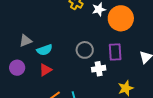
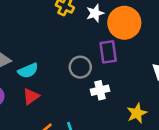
purple rectangle: (115, 52) -> (108, 52), moved

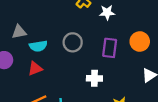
orange circle: (124, 23) -> (140, 41), moved, size x0.7
gray circle: (80, 67) -> (73, 42), moved

